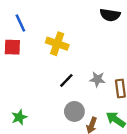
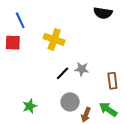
gray star: (97, 79) -> (82, 69), moved
green star: (19, 117) -> (30, 106), moved

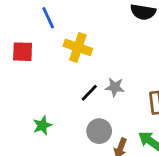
blue line: (20, 20) -> (48, 18), moved
green star: (30, 106) -> (42, 125), moved

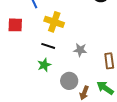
black line: (89, 93) -> (48, 46), moved, turned 64
green star: (42, 125) -> (44, 65), moved

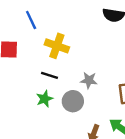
gray circle: (69, 81) -> (73, 101), moved

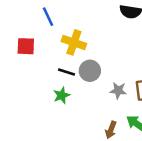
gray star: (89, 80) -> (118, 90), moved
gray circle: (73, 101) -> (90, 71), moved

